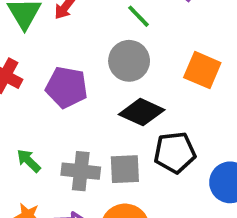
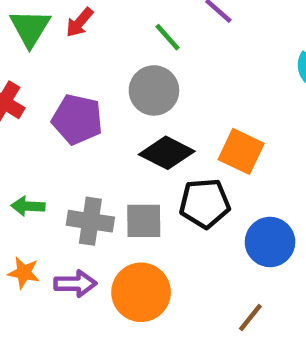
orange square: (202, 70) -> (241, 151), moved
green arrow: (29, 161) -> (28, 206), turned -44

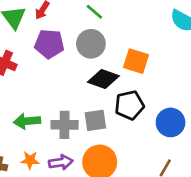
purple pentagon: (77, 119) -> (49, 44), moved
orange square: (241, 151) -> (136, 61), moved
green arrow: (28, 206) -> (27, 121), size x1.4

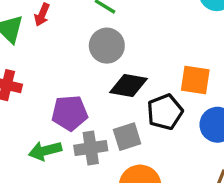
purple pentagon: (49, 44) -> (70, 113), moved
orange square: (136, 61) -> (195, 80), moved

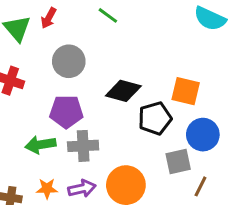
gray circle: (107, 46) -> (69, 61), moved
gray square: (127, 137) -> (178, 162), moved

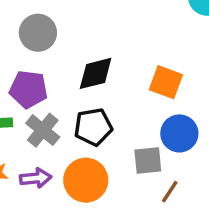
black diamond: (123, 91) -> (96, 73), turned -36
black pentagon: (155, 118) -> (93, 127), moved
gray cross: (83, 146) -> (43, 130), turned 36

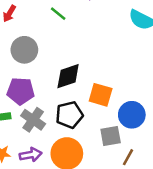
orange square: (166, 82) -> (101, 95), moved

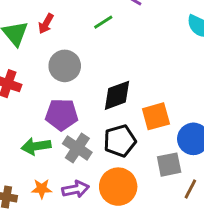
green line: (58, 14) -> (103, 22), turned -70
orange square: (101, 95) -> (156, 116), turned -30

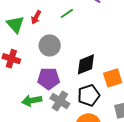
green line: (103, 22) -> (67, 13), moved

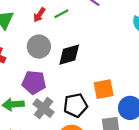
red arrow: (36, 17) -> (39, 15), moved
black diamond: (86, 64) -> (69, 55), moved

